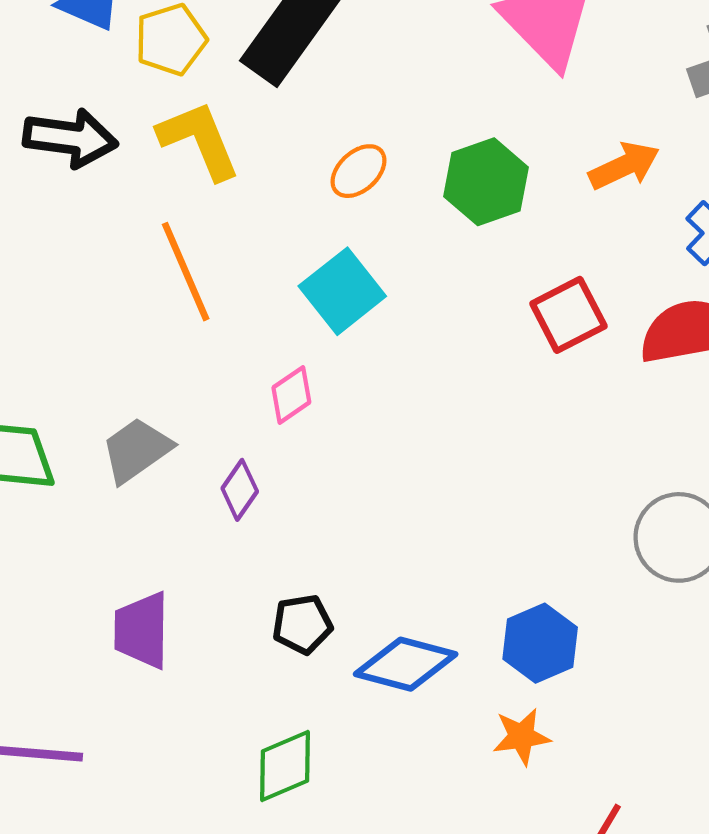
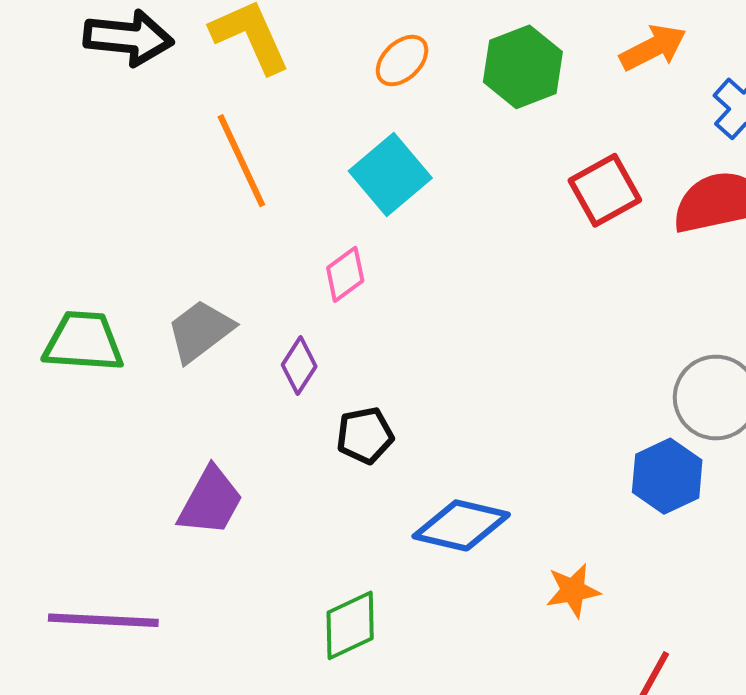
black pentagon: (302, 624) -> (365, 435), moved
purple trapezoid: (142, 630) -> (211, 501), turned -150
blue hexagon: (540, 643) -> (667, 476), moved

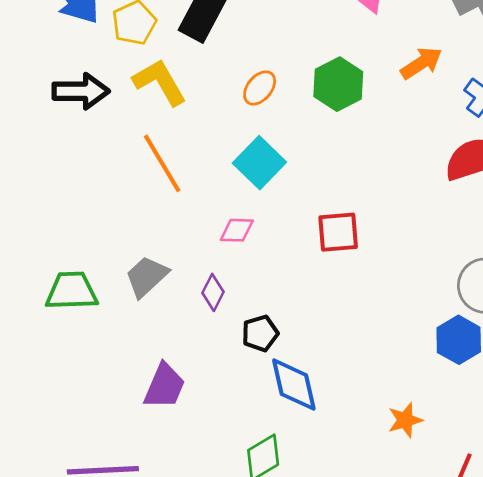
red square: (605, 190) -> (338, 232), moved, turned 30
pink diamond: (345, 274) -> (237, 230), turned 44
blue diamond: (461, 525) -> (294, 385), moved, turned 70

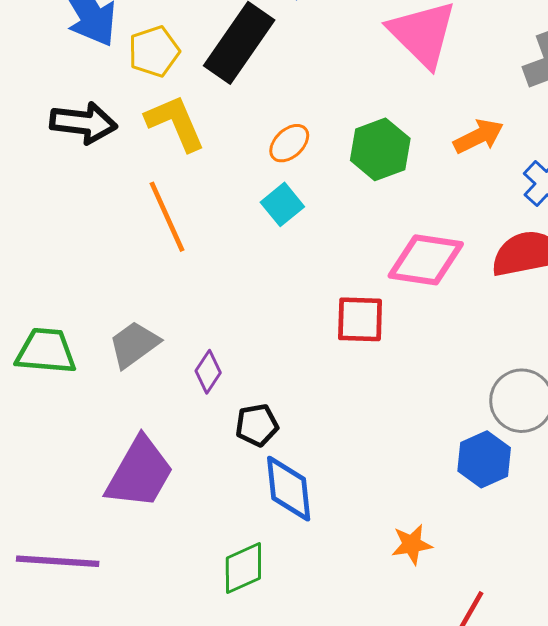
cyan square: (259, 163) -> (282, 204), moved, size x0.7
pink diamond: (237, 230) -> (426, 260), moved, size x1.8
purple trapezoid: (164, 386) -> (140, 473), size x1.4

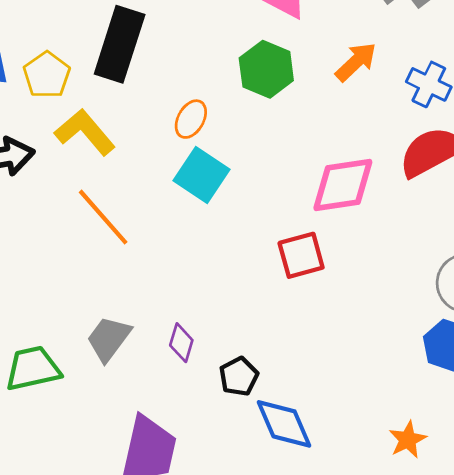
green hexagon: (380, 149) -> (266, 69), moved
cyan square: (282, 204) -> (201, 175), size x1.4

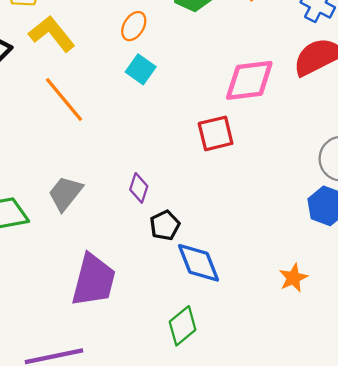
cyan square: (201, 175) -> (141, 69), size x0.7
purple diamond: (181, 343) -> (139, 188), moved

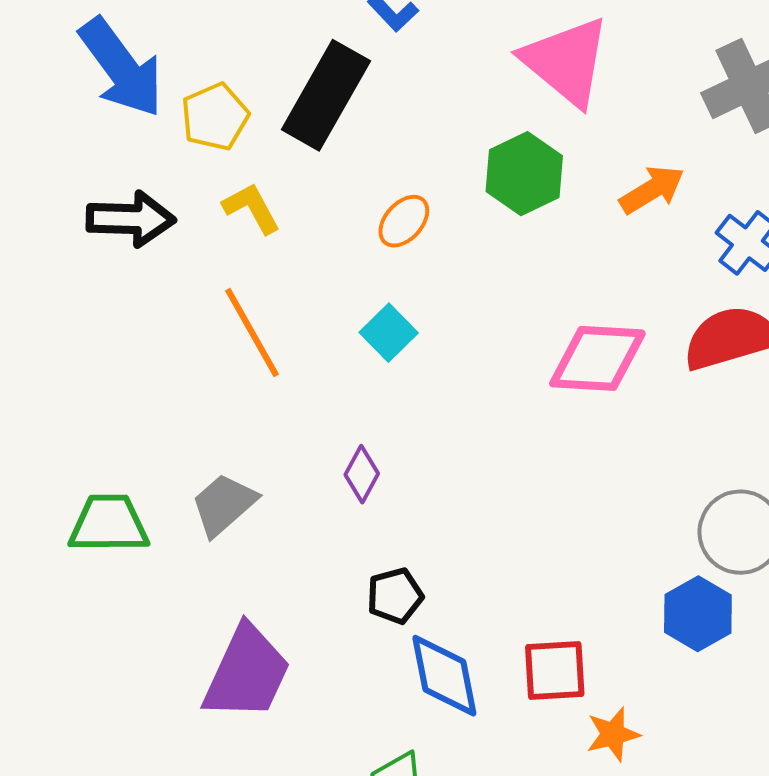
yellow L-shape: (52, 34) -> (252, 208), size x0.7
cyan square: (141, 69) -> (389, 333), moved
red square: (216, 133) -> (555, 670), moved
purple diamond: (139, 188) -> (362, 474), moved

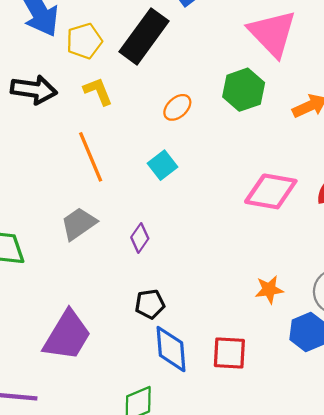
gray trapezoid: (224, 505) -> (79, 224), moved
orange star: (613, 734) -> (269, 290), moved

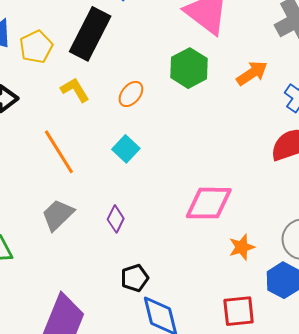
yellow L-shape: (98, 91) -> (75, 90), moved
pink diamond: (271, 191) -> (209, 203), moved
red square: (229, 353) -> (239, 311), moved

